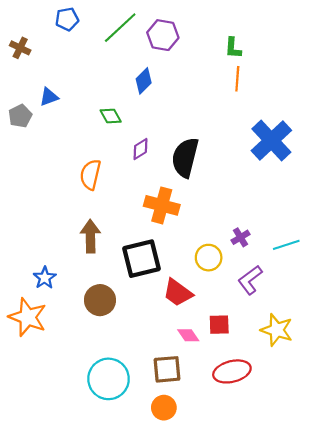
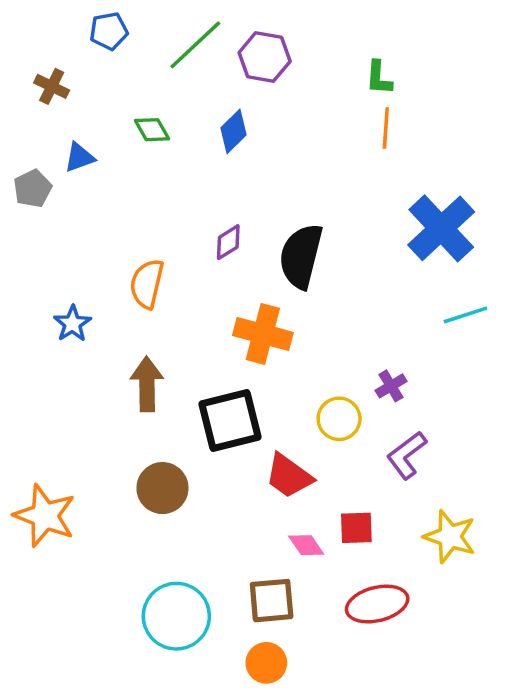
brown cross: (20, 48) -> (52, 86), moved
green diamond: (111, 116) -> (152, 130), moved
cyan line: (286, 245) -> (465, 315), moved
blue star: (45, 278) -> (72, 324), moved

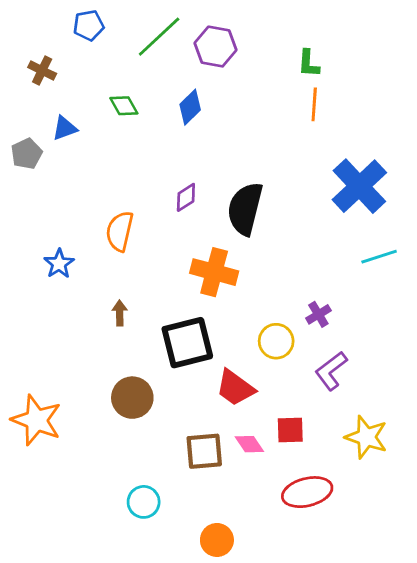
brown arrow: (147, 384) -> (120, 313), size x0.6
brown square: (272, 601) -> (204, 451), moved
cyan circle: (176, 616) -> (144, 502), size x0.6

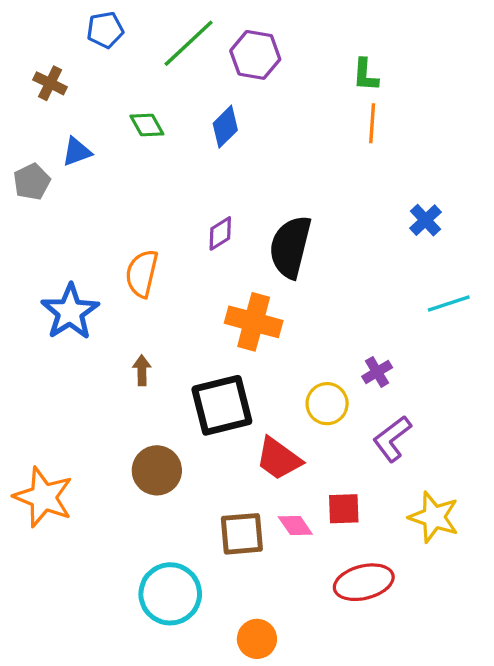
blue cross: (359, 186) -> (425, 220), size x0.5
blue star: (59, 264) -> (70, 312), size x1.6
cyan circle: (144, 502) -> (170, 594), size x1.6

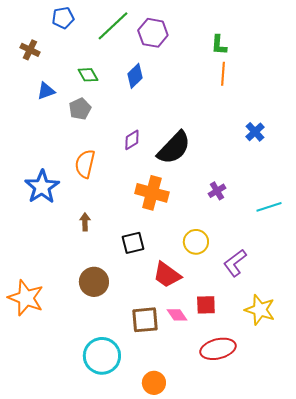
gray pentagon: (32, 182) -> (80, 109), moved
black semicircle: (290, 247) -> (174, 148), turned -150
cyan line: (449, 304) -> (269, 207), moved
purple cross: (377, 372) -> (217, 191), moved
black square: (222, 405) -> (133, 243), size x0.6

